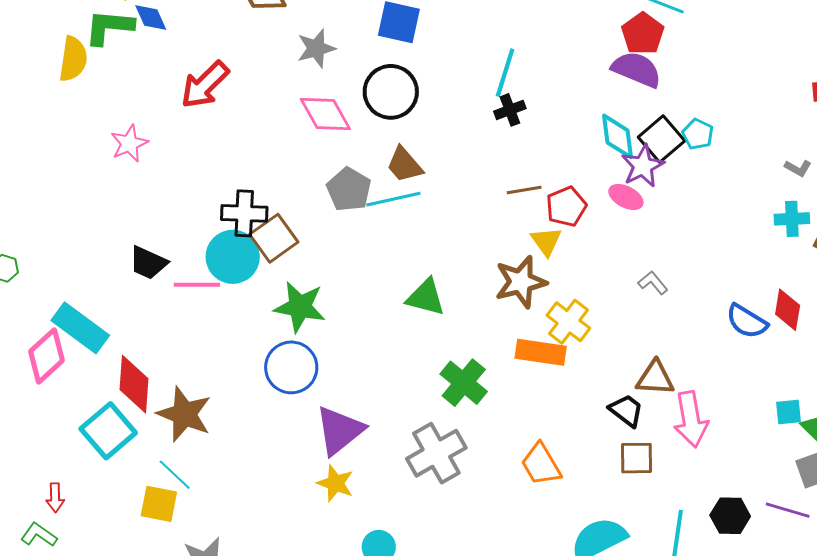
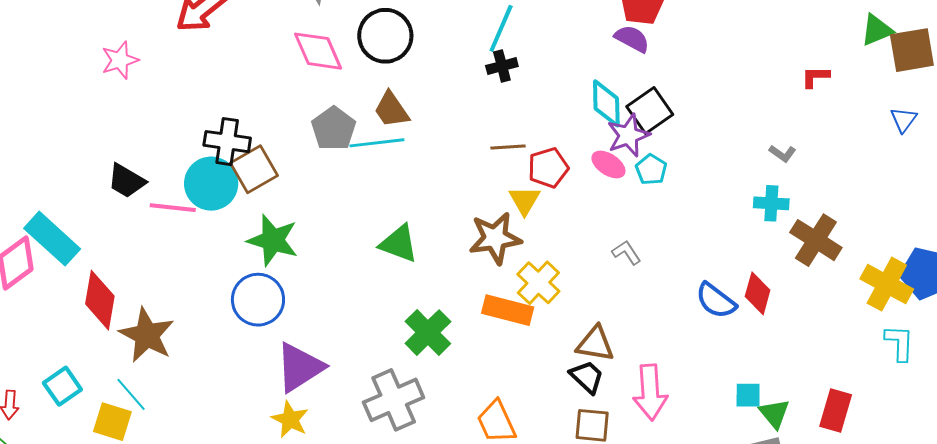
purple semicircle: (637, 69) -> (632, 39), size x0.7
cyan pentagon: (698, 134) -> (651, 169), moved
brown triangle: (655, 378) -> (595, 344), moved
cyan square: (108, 431) -> (62, 386), moved, size x0.7

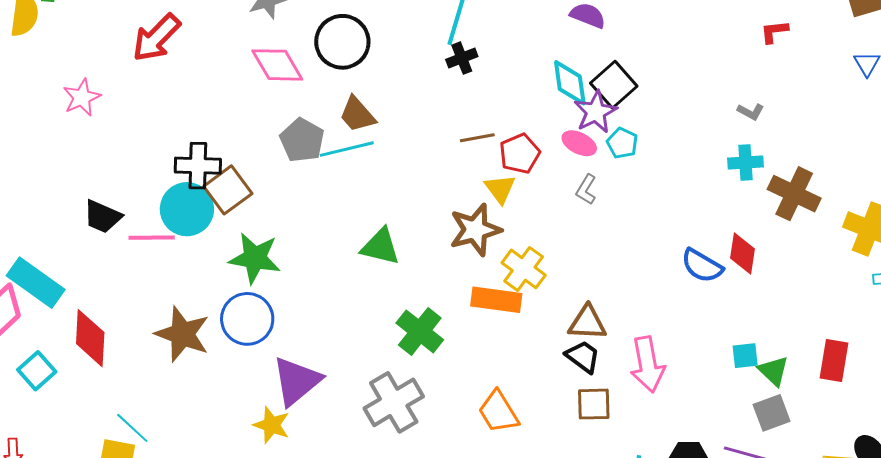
gray L-shape: (626, 253) -> (586, 190), moved, turned -108
brown star: (147, 335) -> (182, 334), moved
cyan square: (62, 386) -> (37, 371), moved
yellow star: (290, 419) -> (272, 425), moved

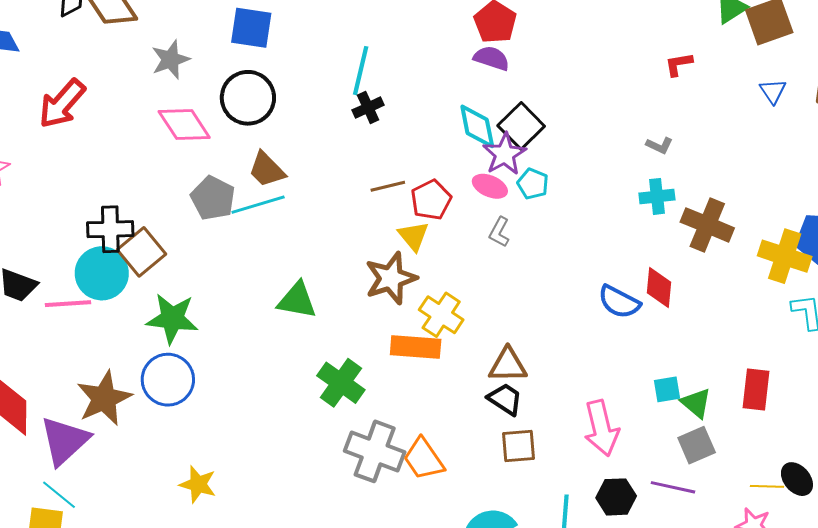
brown star: (182, 334) -> (104, 398), turned 30
pink arrow: (648, 364) -> (601, 428), moved
purple triangle: (297, 381) -> (65, 441), moved
gray cross: (394, 402) -> (375, 451), moved, turned -36

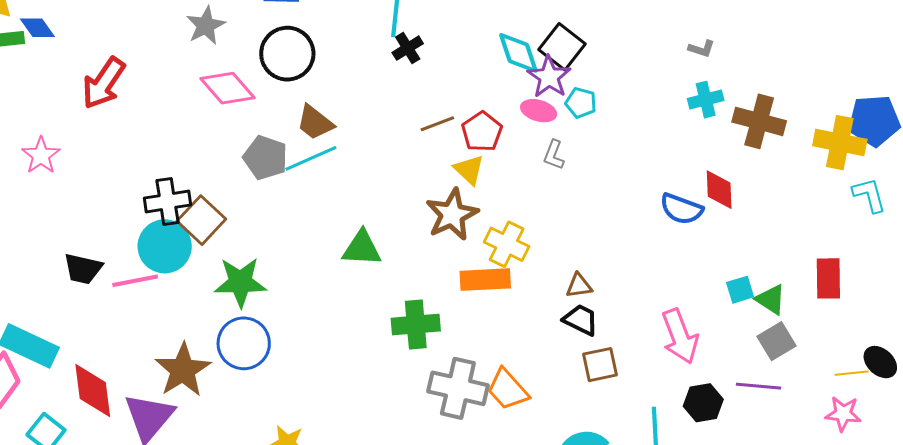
brown triangle: (508, 365) -> (579, 286), size x0.7
green cross: (341, 383) -> (416, 325), turned -33

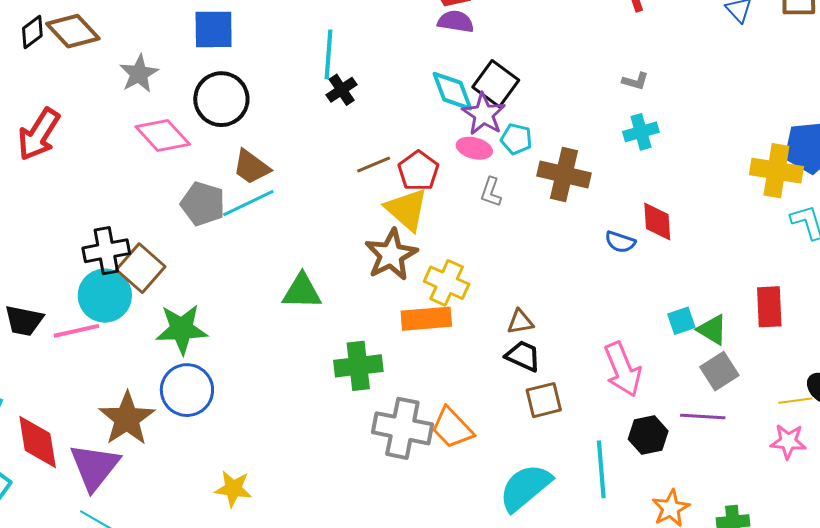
brown cross: (759, 121) -> (564, 174), moved
yellow triangle: (469, 170) -> (407, 209), size x1.4
blue semicircle: (681, 209) -> (620, 242), size x0.7

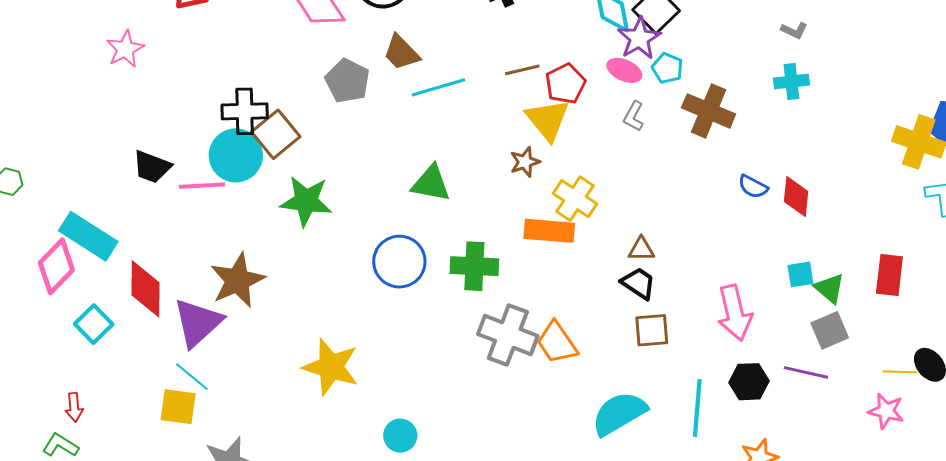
cyan line: (248, 203) -> (438, 87), moved
red diamond: (657, 221) -> (796, 196), moved
brown star: (391, 255) -> (525, 162), size x0.6
blue circle: (187, 390) -> (399, 262), moved
yellow star: (233, 489) -> (331, 367), size x1.5

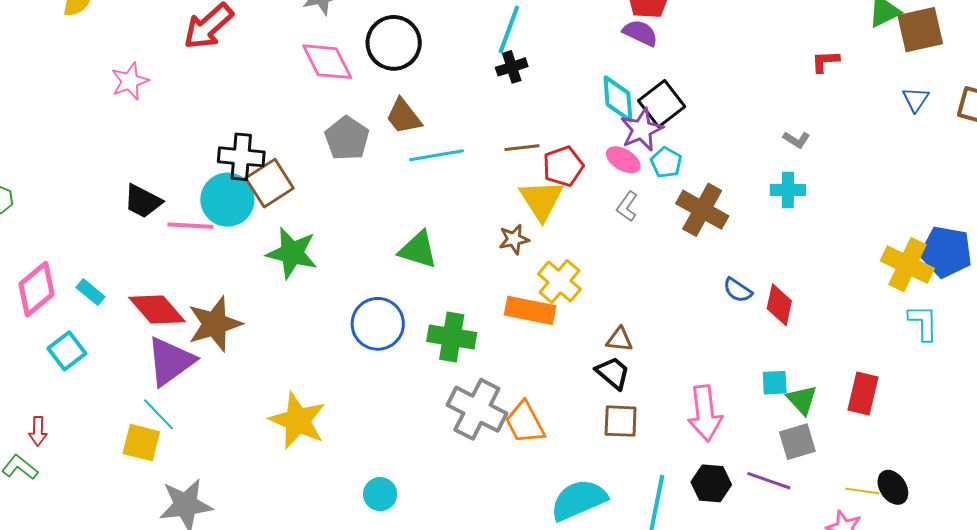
cyan rectangle: (88, 236) -> (90, 292), moved, size x0.5
red diamond: (146, 289) -> (157, 310), moved, turned -48
cyan circle: (400, 436) -> (380, 494), moved

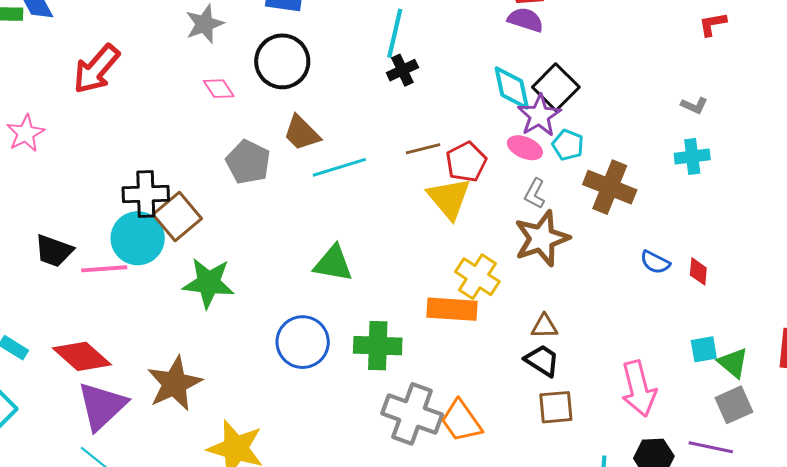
pink diamond: (327, 62) -> (219, 89), size x0.6
brown star: (514, 239) -> (542, 238), moved, size x1.8
red diamond: (779, 305) -> (698, 271), size x0.7
brown star: (215, 324) -> (174, 384), moved

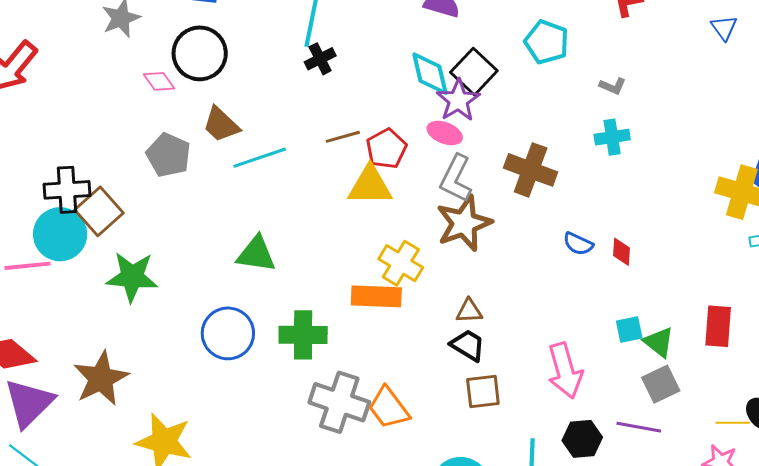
pink diamond: (219, 89) -> (159, 81), moved
cyan pentagon: (568, 145) -> (547, 42), moved, size x1.4
gray L-shape: (535, 194) -> (456, 179), size x1.6
yellow triangle: (449, 198) -> (370, 186), turned -48

